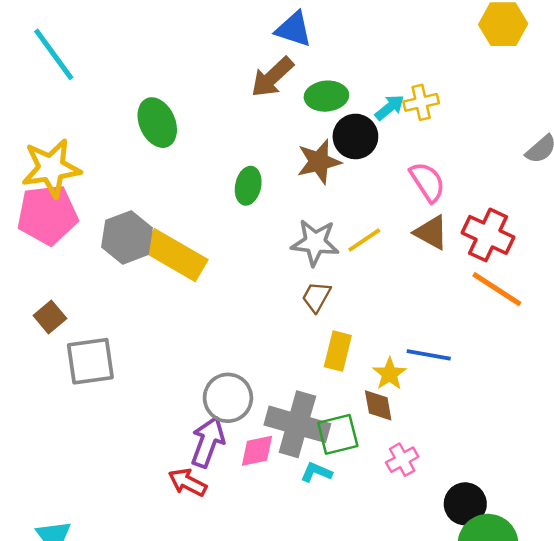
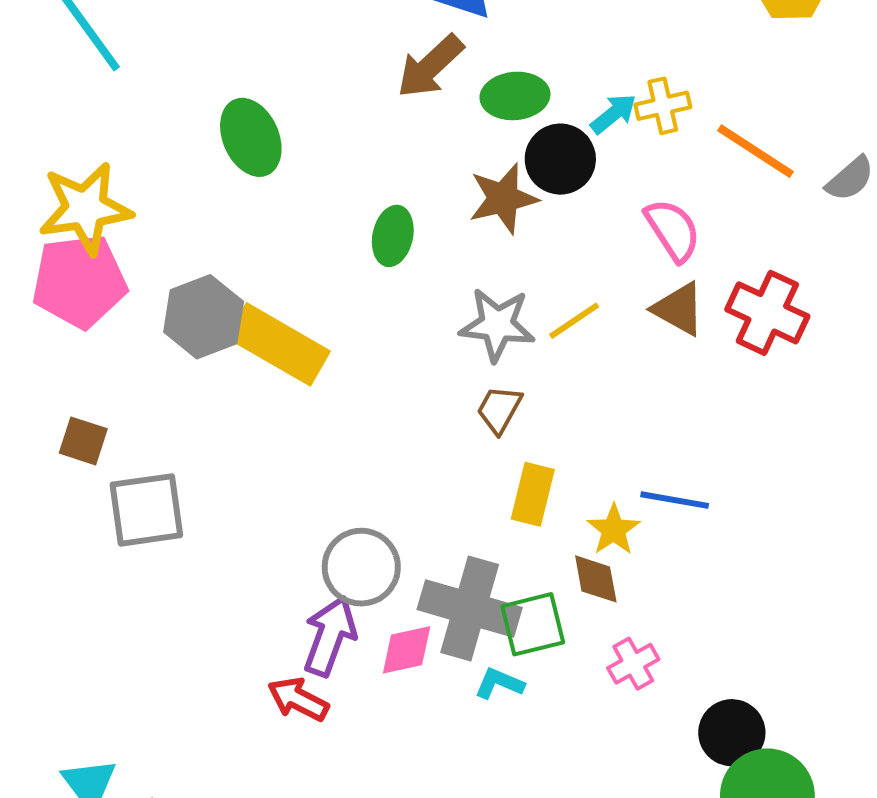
orange line: (497, 289) -> (755, 151), moved
brown square: (50, 317) -> (83, 441), turned -32

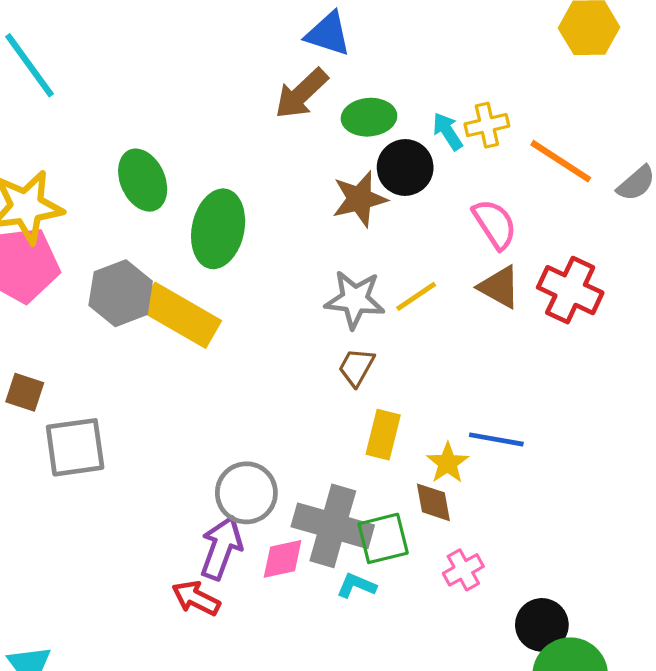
cyan arrow: (614, 114) -> (448, 131), turned -84
green ellipse: (251, 137) -> (143, 180), moved
green ellipse: (393, 236) -> (218, 229), moved, size x1.6

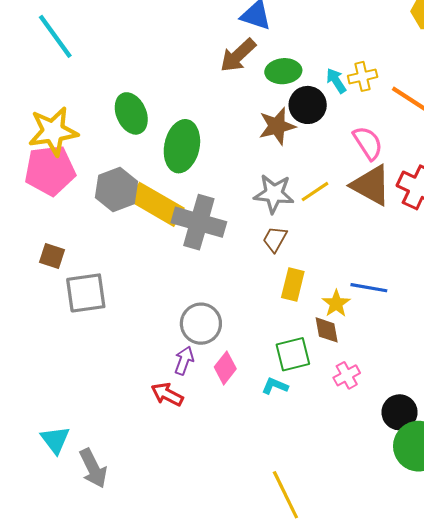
brown triangle: (499, 287) -> (371, 185), size x1.4
gray cross: (333, 526) -> (199, 222), moved
purple arrow: (221, 548) -> (184, 361), size x0.7
pink diamond: (283, 559) -> (225, 368), turned -40

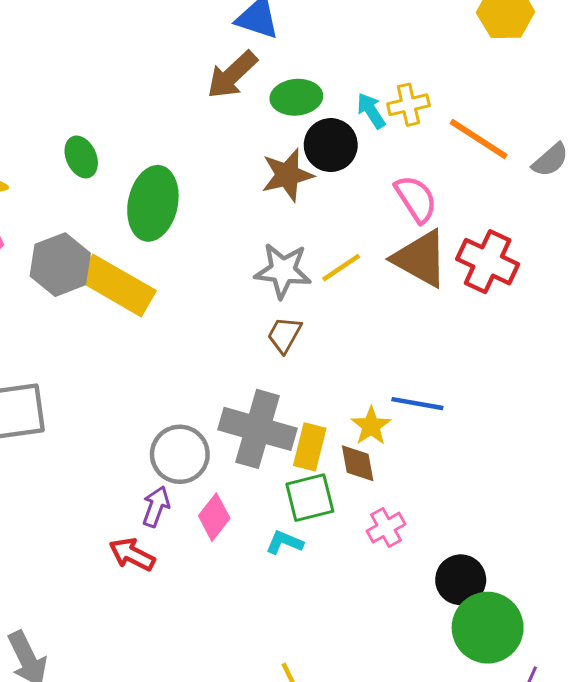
green ellipse: (131, 113) -> (81, 157), size x0.7
gray cross: (199, 222) -> (258, 429), moved
yellow rectangle: (293, 285) -> (310, 447), moved

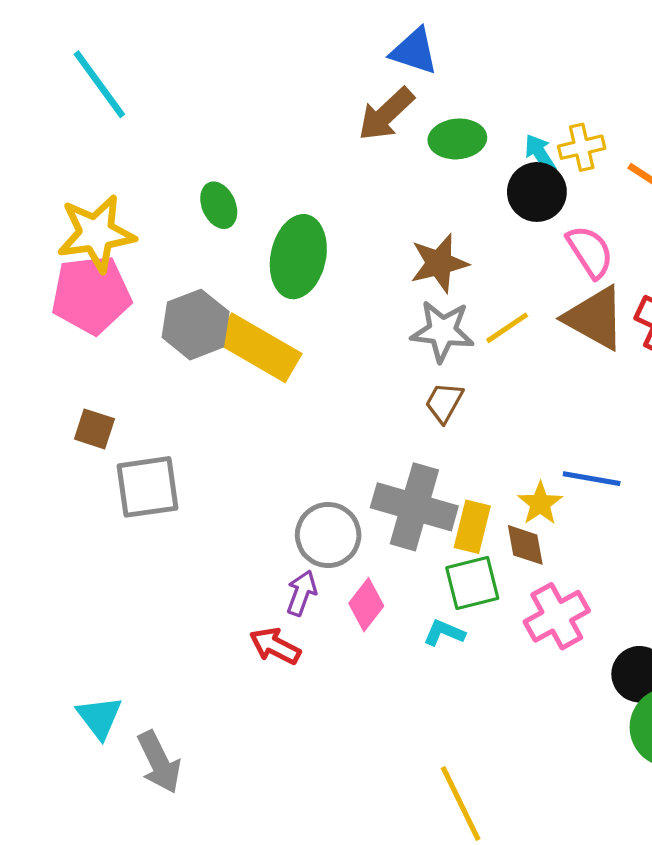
black circle: (331, 145) -> (537, 192), moved
brown star: (287, 175) -> (439, 263), moved
pink cross: (386, 528) -> (557, 616), size x1.5

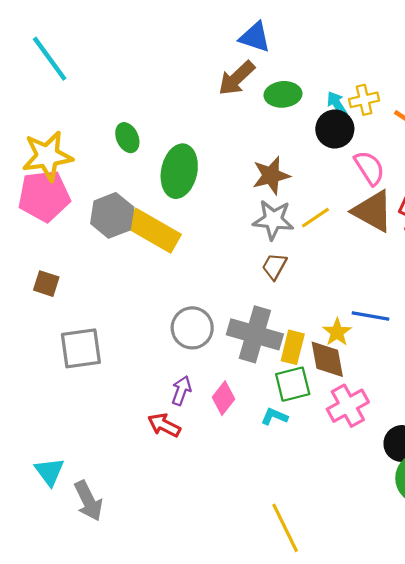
gray square: (147, 487) -> (81, 348), moved
gray circle: (328, 535) -> (192, 328), moved
brown diamond: (525, 545) -> (327, 359), size x1.4

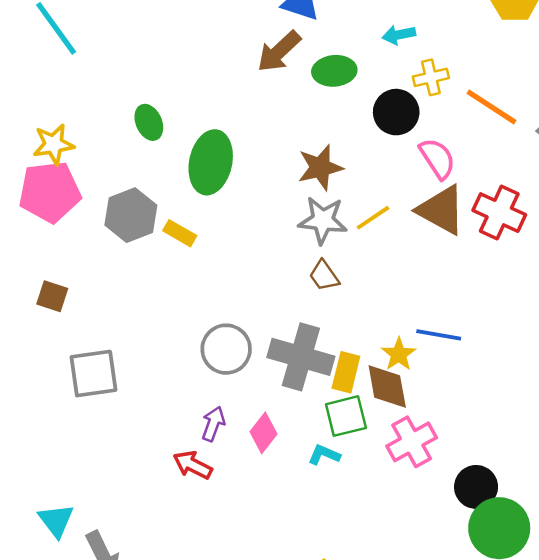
cyan arrow: (337, 104) -> (399, 35), moved, turned -68
yellow star: (47, 156) -> (54, 144), size x0.7
yellow rectangle: (153, 231) -> (180, 233), size x0.5
brown trapezoid: (274, 266) -> (324, 276), turned -64

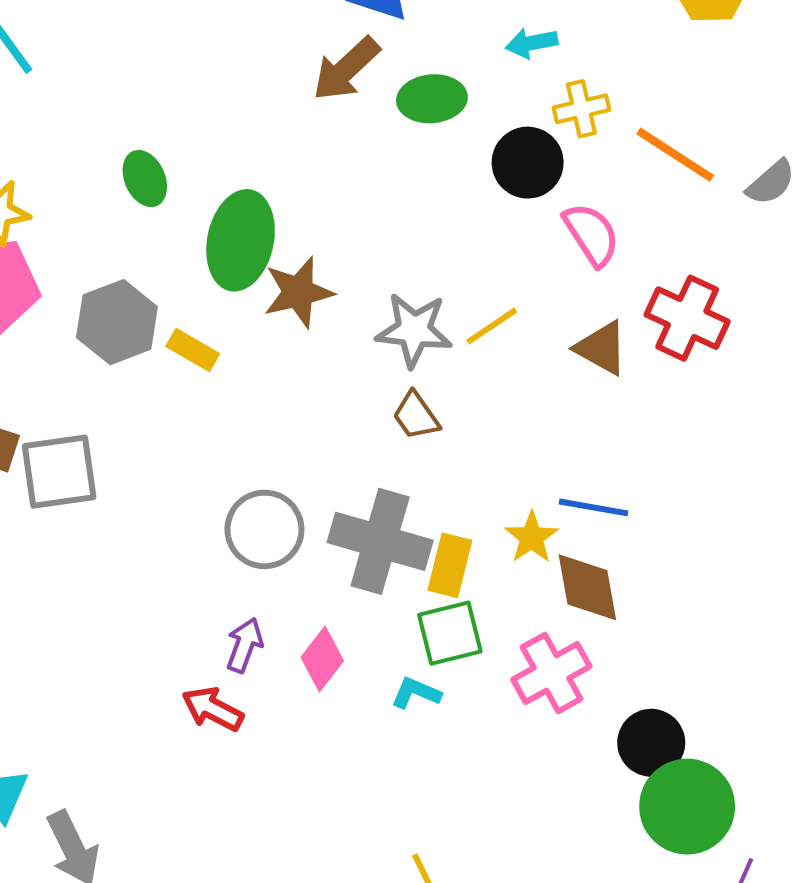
brown star: (320, 167) -> (298, 292), moved
brown triangle: (441, 210) -> (601, 348), moved, size x0.7
gray square: (93, 374) -> (59, 472), moved
brown diamond: (387, 386) -> (587, 587), moved

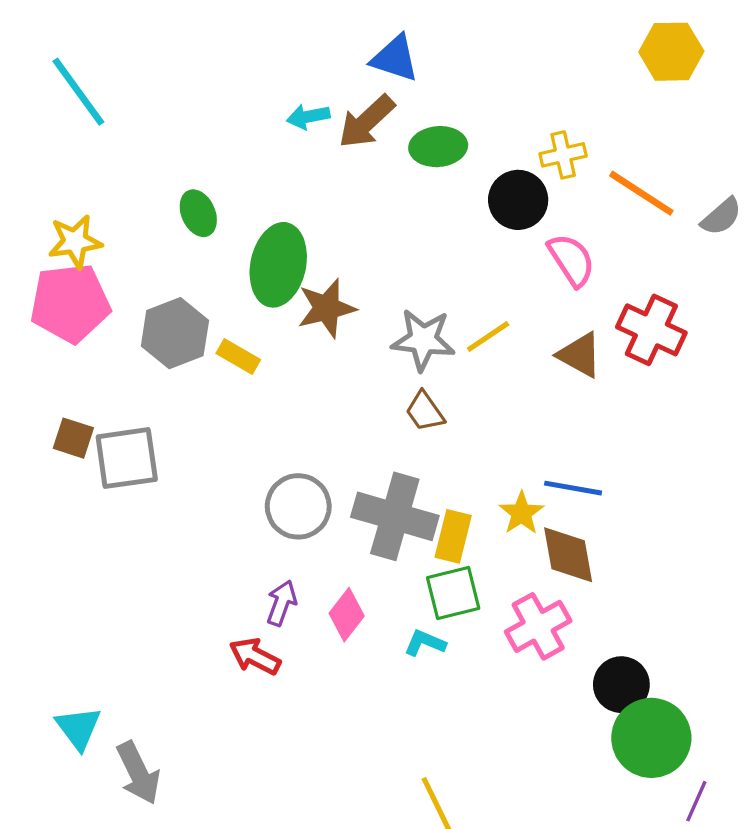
cyan arrow: (532, 43) -> (308, 117), moved

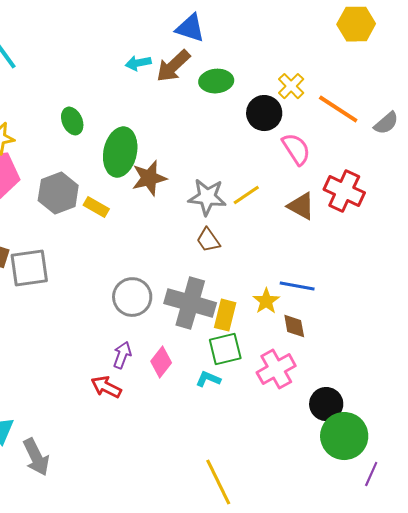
yellow cross: (563, 155) -> (291, 86), turned -32
brown diamond: (568, 555) -> (294, 326), size x0.7

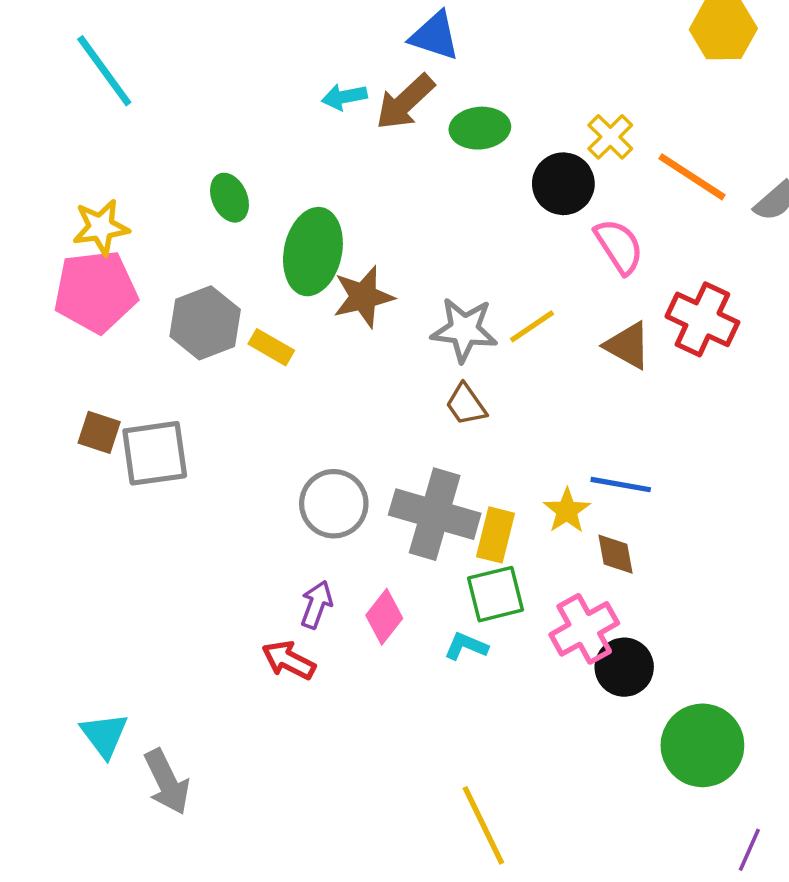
black circle: (326, 404) -> (624, 667), moved
purple line: (371, 474) -> (749, 850), moved

